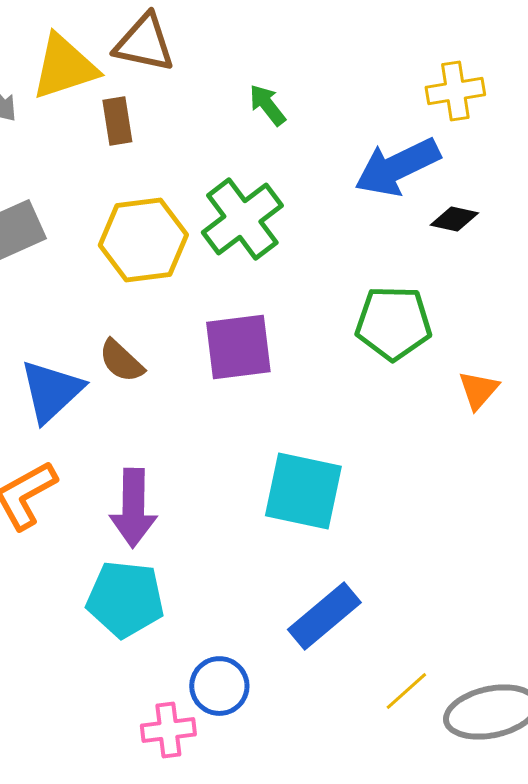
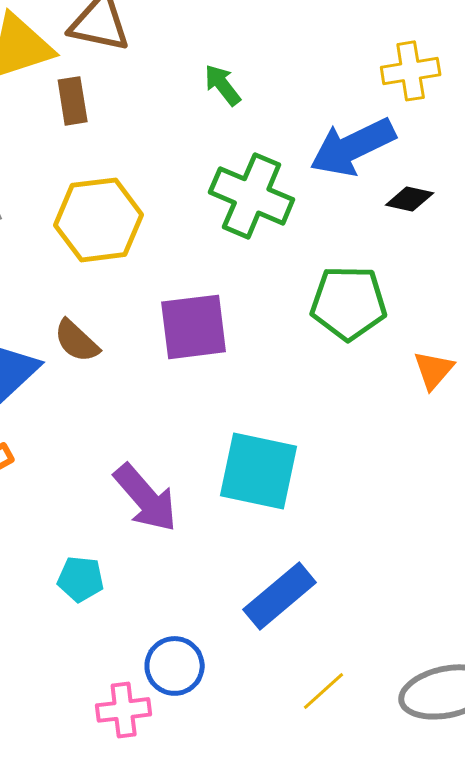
green cross: (242, 219) -> (252, 196), moved, turned -30
purple arrow: (133, 508) -> (146, 498), moved, turned -42
cyan pentagon: (125, 599) -> (81, 579), size x0.6
yellow line: (406, 691) -> (324, 691), moved

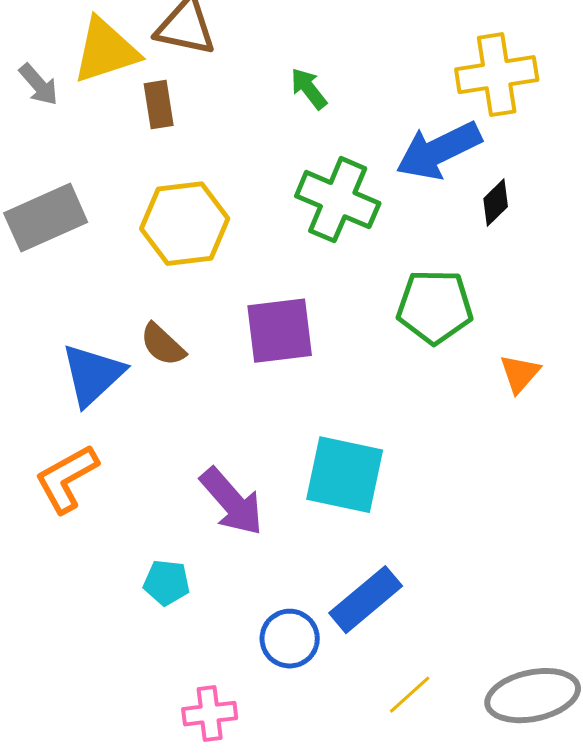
yellow cross: (411, 71) -> (497, 75), size x1.4
black diamond: (410, 199) -> (496, 203), turned -57
blue circle: (175, 666) -> (290, 639), moved

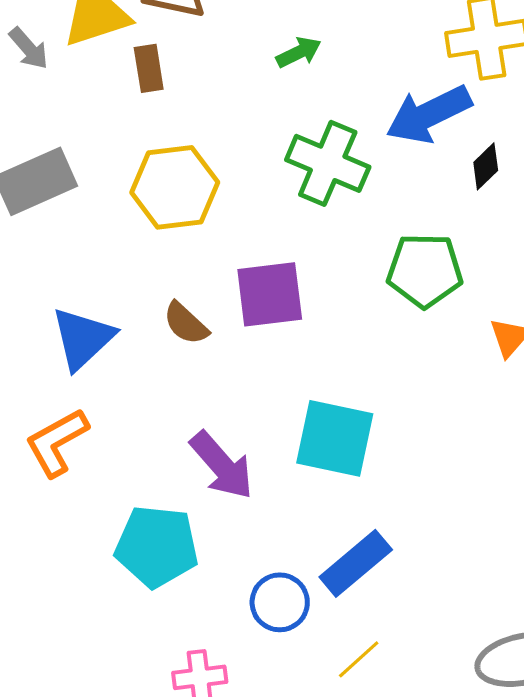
green arrow: (309, 89) -> (299, 52), turned 102
brown semicircle: (163, 345) -> (186, 323), moved
cyan pentagon: (167, 583) -> (157, 546), size x1.8
yellow line: (410, 695) -> (359, 659), moved

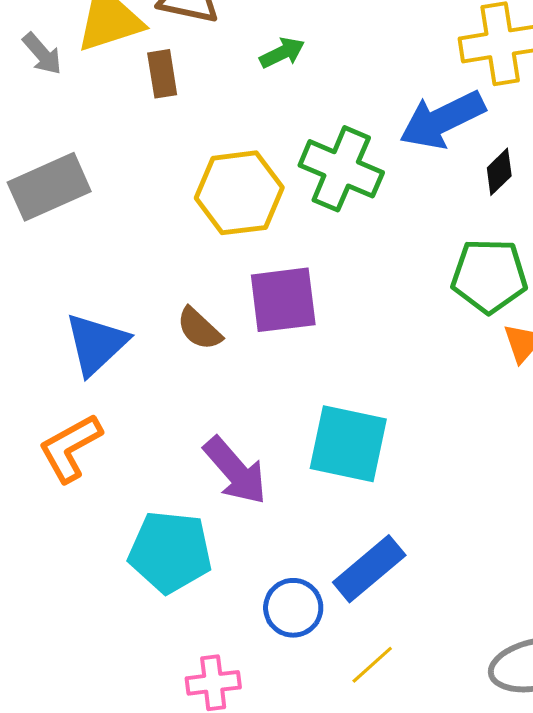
green arrow: (299, 52) -> (282, 53), moved
yellow hexagon: (175, 187) -> (239, 193), moved
green pentagon: (425, 270) -> (489, 276), moved

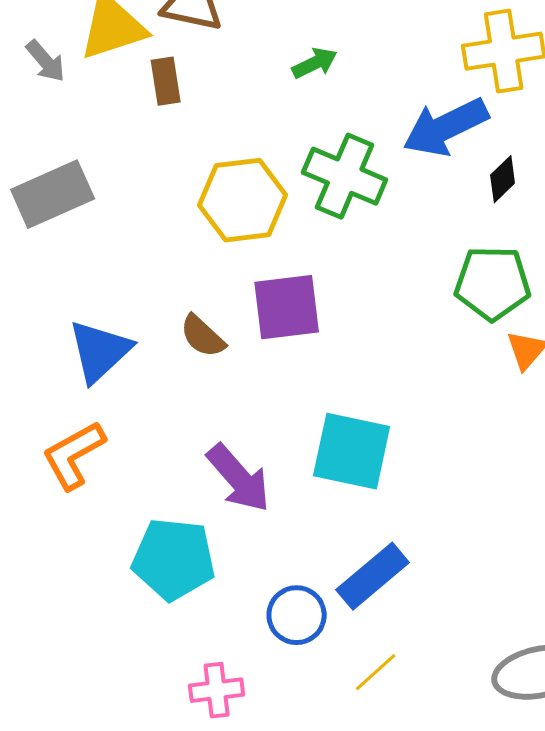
green arrow: (282, 53) -> (315, 63), moved

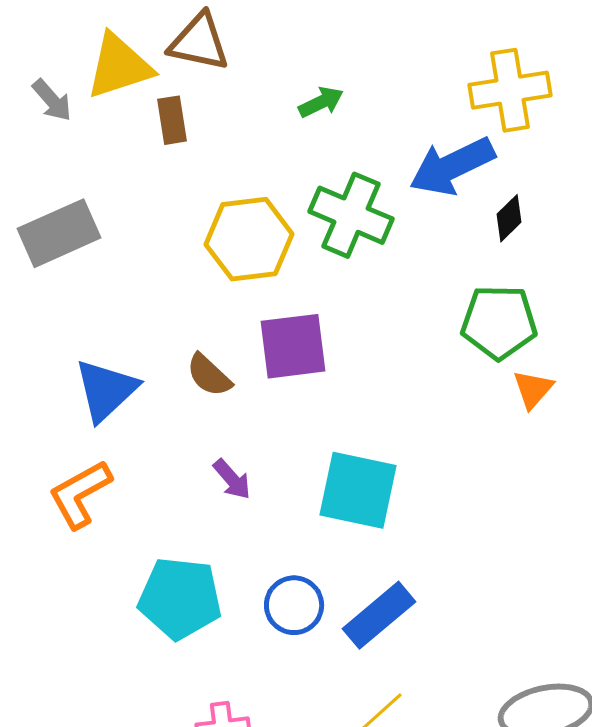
purple arrow: (239, 478) -> (232, 479), moved, size x0.6
blue circle: (297, 615) -> (294, 605), moved

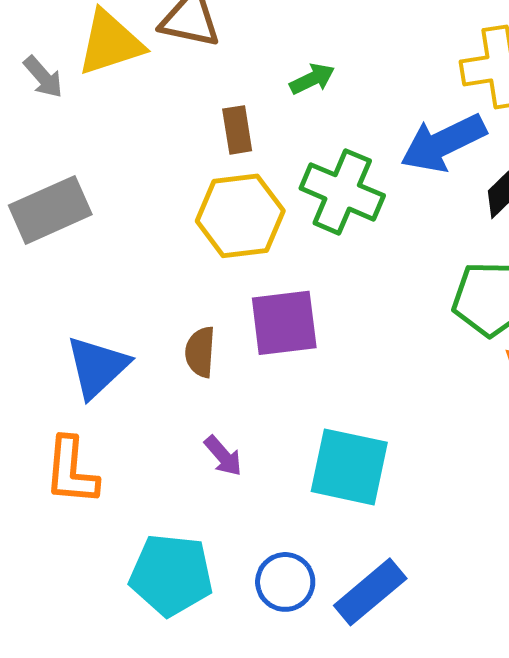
brown rectangle: (172, 120) -> (237, 130), moved
brown semicircle: (209, 375) -> (200, 352), turned 51
orange L-shape: (80, 494) -> (71, 471), turned -56

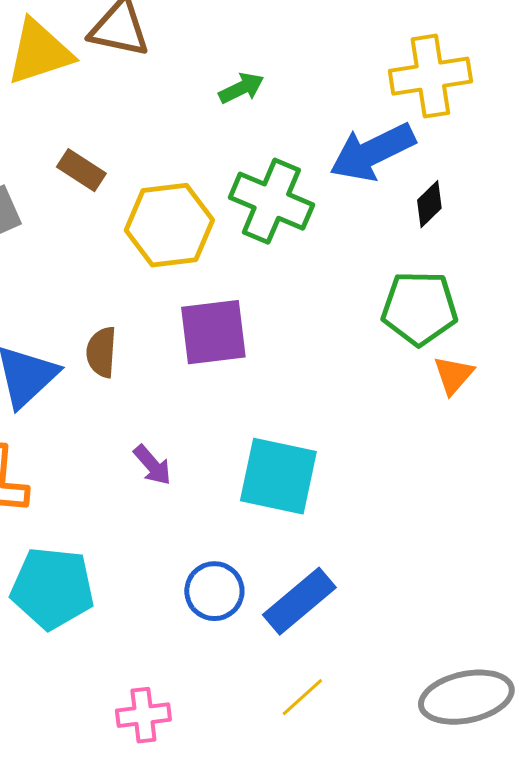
brown rectangle: (237, 130) -> (81, 170), moved, turned -48
brown semicircle: (200, 352) -> (101, 352), moved
cyan pentagon: (171, 575) -> (52, 588), moved

